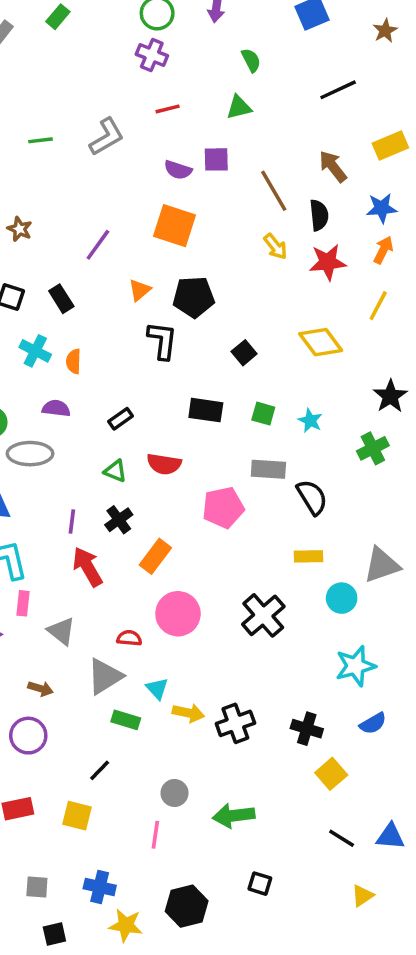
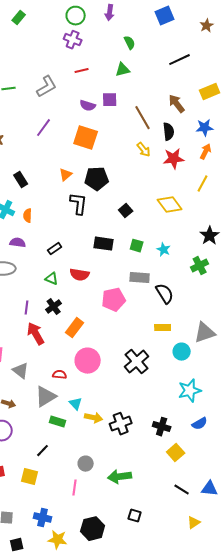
purple line: (98, 245) -> (44, 128), moved

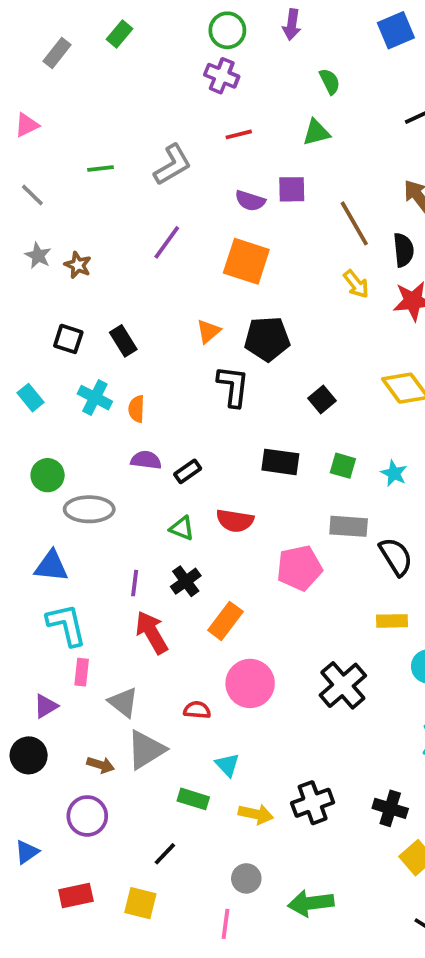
purple semicircle: (18, 243) -> (146, 460), moved
gray triangle: (46, 397) -> (146, 750), moved
yellow arrow: (94, 418) -> (256, 814), moved

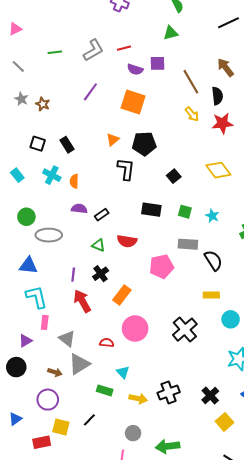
red line: (239, 134) -> (124, 48), moved
black cross: (390, 808) -> (210, 396), turned 30
yellow square: (140, 903) -> (61, 427), moved

